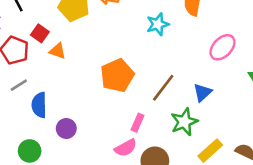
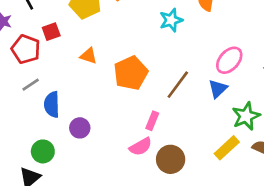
red square: (40, 33) -> (51, 32), turned 36
pink ellipse: (222, 47) -> (229, 60), moved
orange triangle: (58, 51) -> (88, 56), moved
green star: (184, 122) -> (246, 116), moved

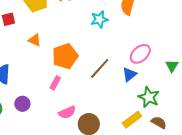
green star: (246, 116) -> (149, 97), turned -30
pink rectangle: (152, 121) -> (55, 83), moved
purple circle: (80, 128) -> (22, 104), moved

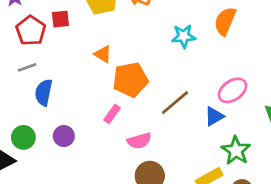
orange triangle: (35, 40) -> (103, 54), moved
pink semicircle: (67, 112) -> (139, 141), moved

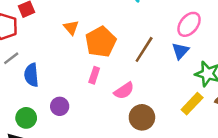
orange triangle: (103, 54) -> (71, 28), turned 35

